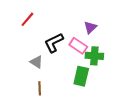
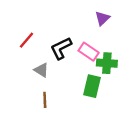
red line: (27, 19) -> (26, 40), moved
purple triangle: (90, 27) -> (102, 18), moved

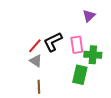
red line: (26, 40) -> (35, 46), moved
pink rectangle: (89, 52) -> (77, 45), turned 48

